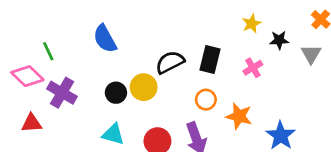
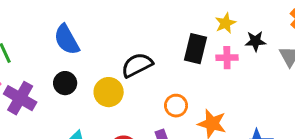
black rectangle: (210, 59) -> (195, 49), moved
pink cross: (253, 68) -> (227, 58), moved, turned 30
black circle: (116, 93) -> (65, 83), moved

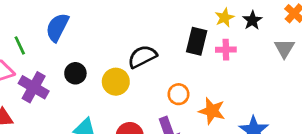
blue semicircle: (67, 40) -> (57, 27), moved, turned 56
black star: (255, 41) -> (252, 20), moved, turned -30

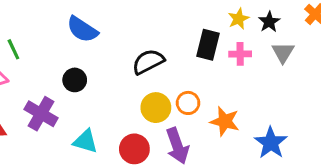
blue semicircle: (57, 27) -> (82, 29), moved, turned -84
gray triangle: (284, 48) -> (283, 52), moved
yellow circle: (116, 82) -> (156, 108), moved
purple cross: (34, 87) -> (41, 114), moved

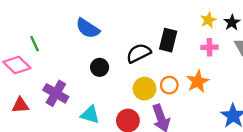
black rectangle: (208, 45) -> (168, 40), moved
black circle: (75, 80) -> (100, 67), moved
orange star: (225, 121) -> (198, 82), moved, turned 30

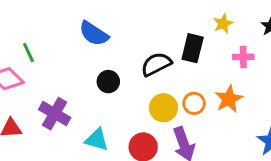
yellow star: (208, 20) -> (223, 24), moved

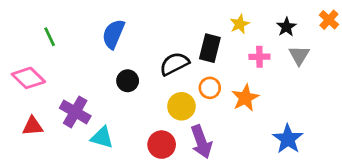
blue semicircle: (94, 34) -> (113, 34), turned 80
green line: (28, 53) -> (50, 37), moved
orange circle: (194, 103) -> (210, 88), moved
cyan triangle: (97, 140) -> (102, 137), moved

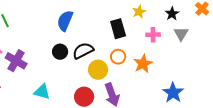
blue semicircle: (113, 34) -> (65, 21), moved
black rectangle: (210, 48) -> (118, 29), turned -30
black semicircle: (174, 64) -> (83, 51), moved
purple cross: (75, 112) -> (16, 61), moved

